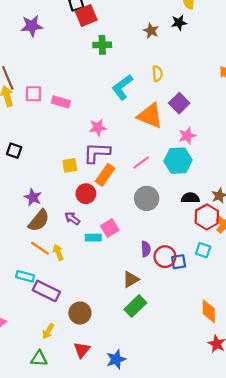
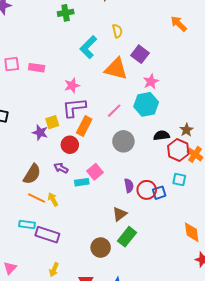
purple star: (33, 197) -> (40, 133), moved
brown circle: (80, 313) -> (101, 248), moved

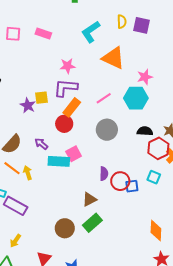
purple square: (140, 54) -> (141, 25), moved, turned -36
pink rectangle: (37, 68) -> (43, 34), moved
red circle: (70, 145) -> (64, 124), moved
cyan rectangle: (82, 182) -> (59, 161), size x1.5

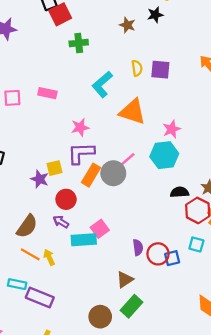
red circle: (64, 124) -> (66, 199), moved
gray circle: (107, 130) -> (113, 173), moved

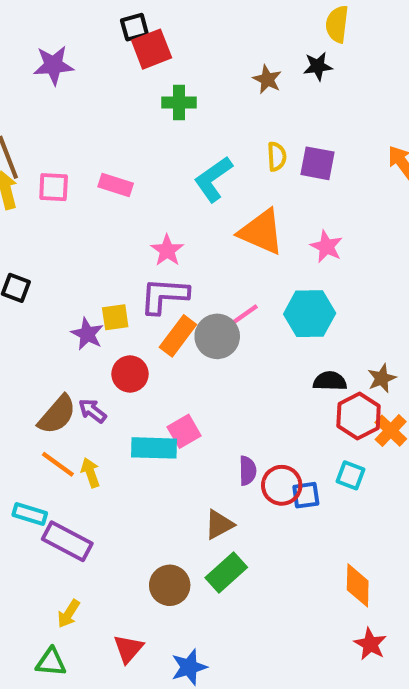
pink star: (80, 127) -> (167, 250), turned -30
pink star: (172, 129) -> (326, 247), moved, turned -30
purple arrow: (61, 222) -> (92, 411), moved

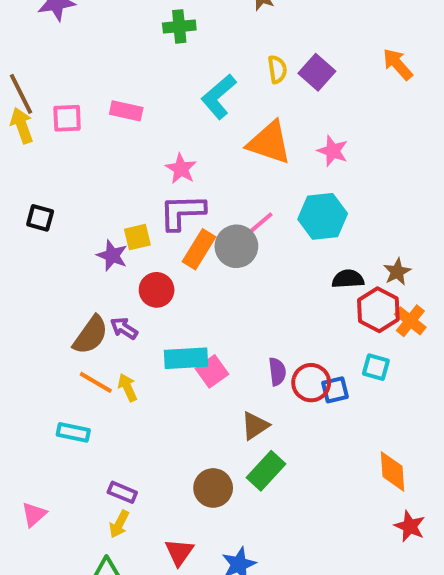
purple square: (318, 163) -> (317, 72), turned 36
pink square: (184, 431) -> (212, 371), moved
purple rectangle: (67, 541) -> (122, 492), moved, size x0.6

